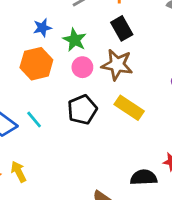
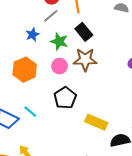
blue star: (42, 28) -> (32, 35), moved
green star: (75, 40) -> (59, 41), moved
yellow rectangle: (129, 108) -> (96, 122), moved

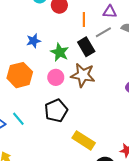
gray line: (51, 16) -> (103, 32), moved

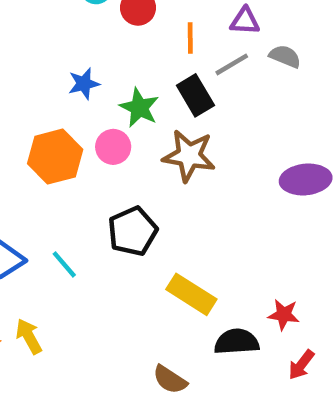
pink circle: (56, 77) -> (113, 147), moved
cyan line: (18, 119) -> (64, 264), moved

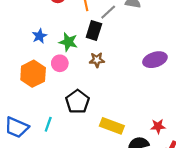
black rectangle: (195, 95) -> (94, 30), turned 60
brown star: (189, 156) -> (97, 60), size x0.6
cyan line: (64, 264) -> (48, 124), turned 72

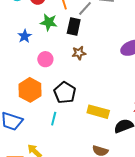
green star: (68, 42) -> (49, 22), moved
orange hexagon: (33, 74) -> (30, 90), moved
cyan line: (48, 124) -> (54, 119), moved

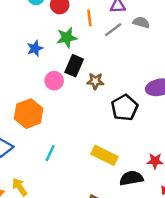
green star: (49, 22) -> (67, 38), turned -30
black rectangle: (74, 26) -> (74, 66), moved
black pentagon: (65, 93) -> (125, 108), moved

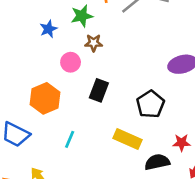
black rectangle: (74, 66) -> (99, 90), moved
brown star: (95, 81) -> (94, 43), moved
black pentagon: (125, 108) -> (150, 104), moved

